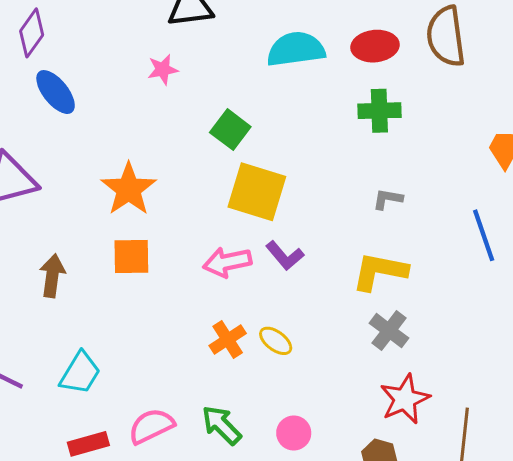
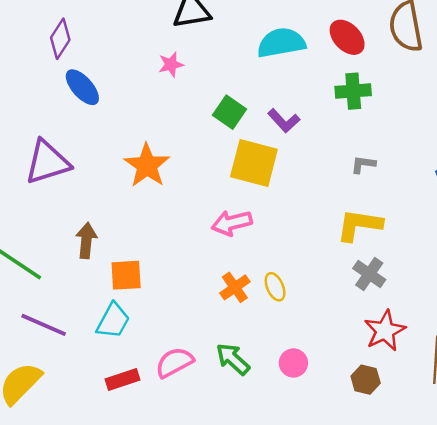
red ellipse: (375, 46) -> (347, 37), turned 54
orange square: (131, 256) -> (126, 275), moved
purple L-shape: (285, 256) -> (284, 121), moved
yellow ellipse: (276, 341) -> (275, 287), turned 32

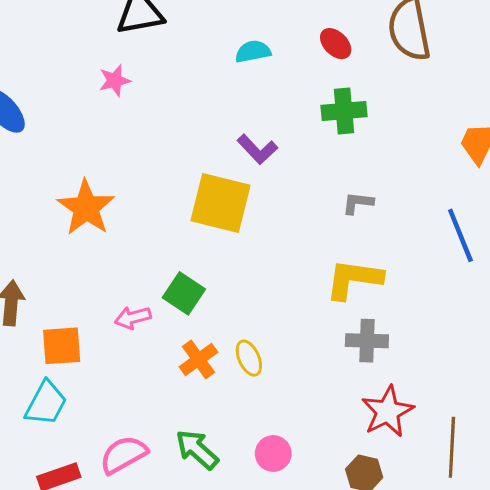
red ellipse: (347, 37) -> (336, 44), size x0.7
cyan semicircle: (281, 43) -> (253, 52), size x0.6
green square: (229, 112) -> (184, 293), moved
pink arrow: (232, 223) -> (133, 318), moved, size x0.7
gray cross: (369, 274) -> (367, 341), turned -32

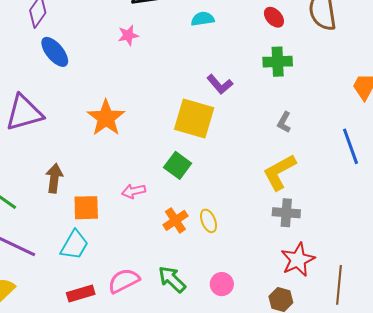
cyan semicircle: (253, 52) -> (203, 19), moved
gray L-shape: (358, 203) -> (284, 122), turned -70
yellow L-shape: (354, 279) -> (279, 172), turned -39
green square: (184, 293) -> (178, 165), moved

